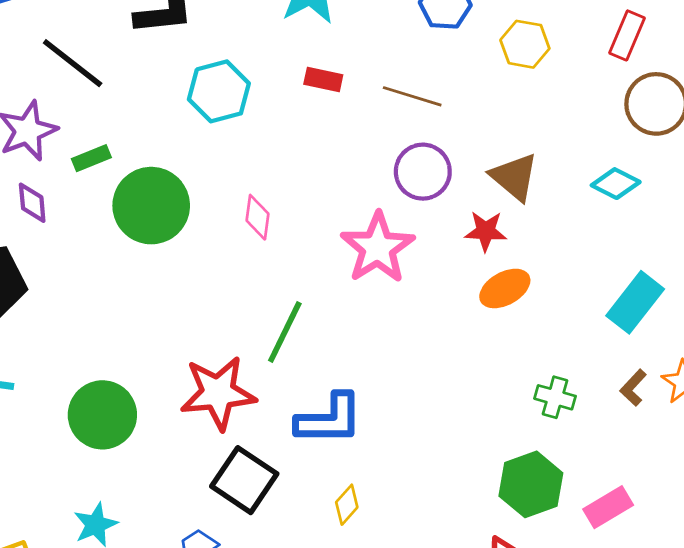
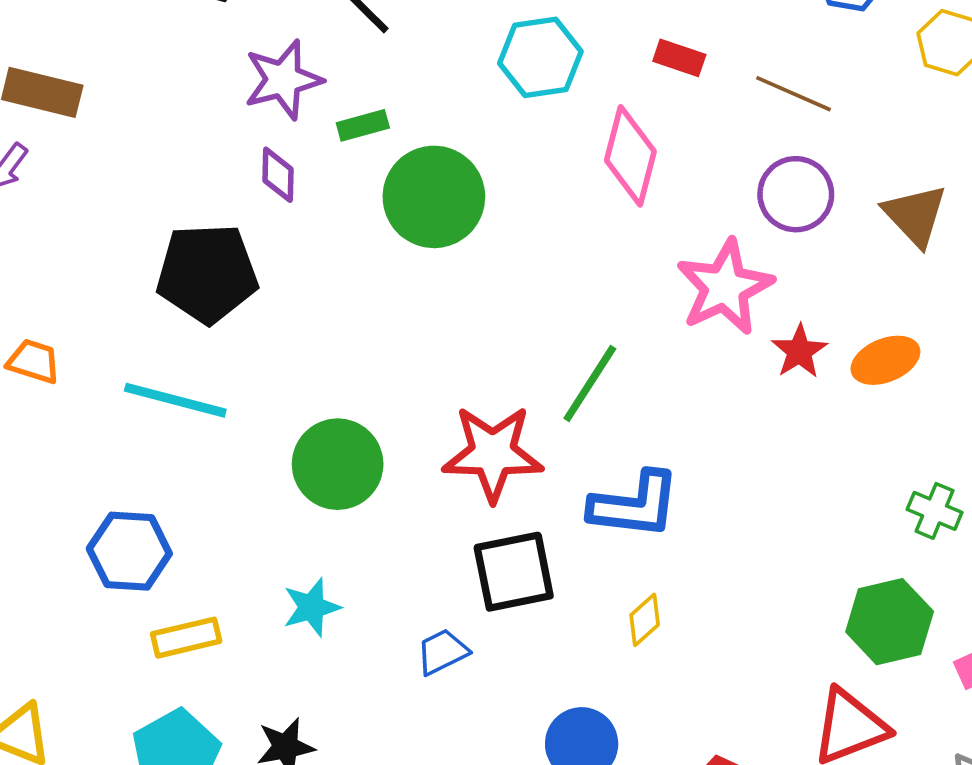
pink diamond: (258, 217) -> (630, 156), moved, size x1.6
red star: (486, 231) -> (799, 351), moved, turned 30
black square: (244, 480) -> (514, 572), turned 38

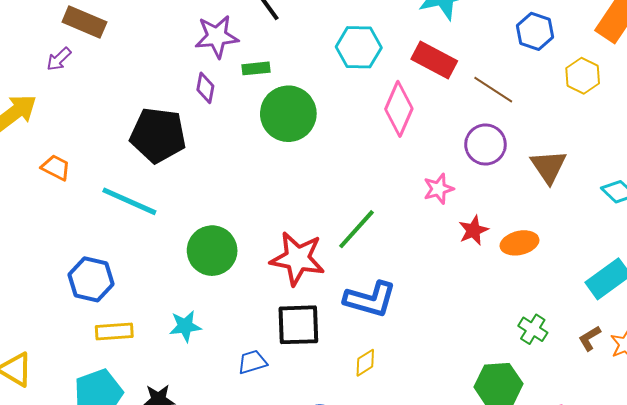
red rectangle: (679, 58) -> (434, 60), size x1.6
pink star: (725, 287) -> (439, 189), size x0.6

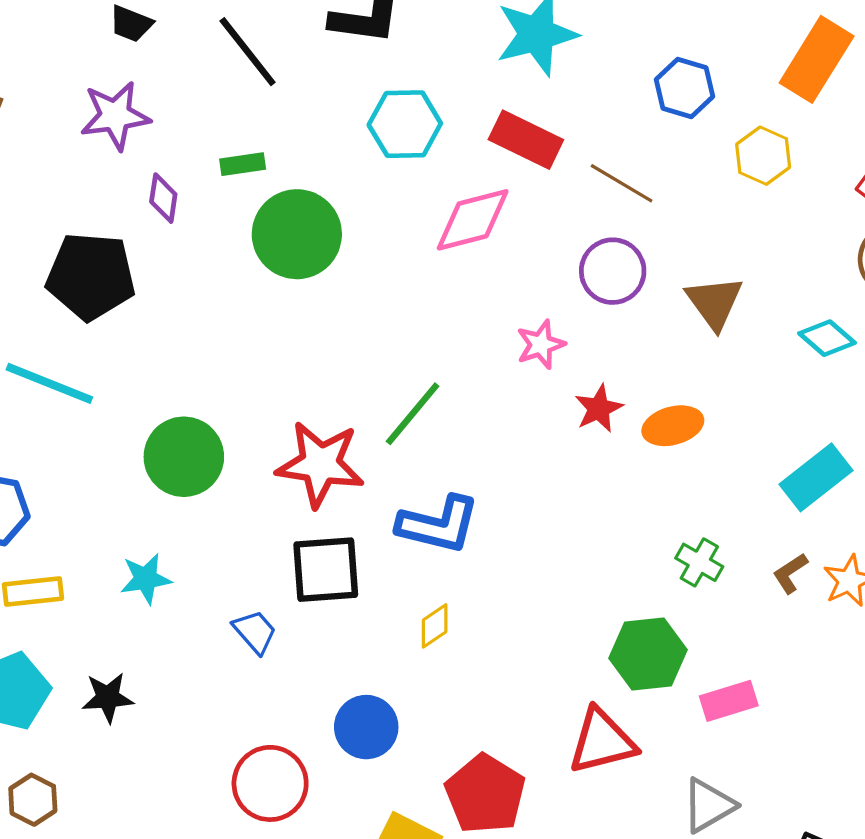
purple star: (217, 37) -> (115, 116), moved
pink diamond: (399, 109) -> (473, 220), turned 54
blue trapezoid: (252, 362) -> (255, 632), turned 68

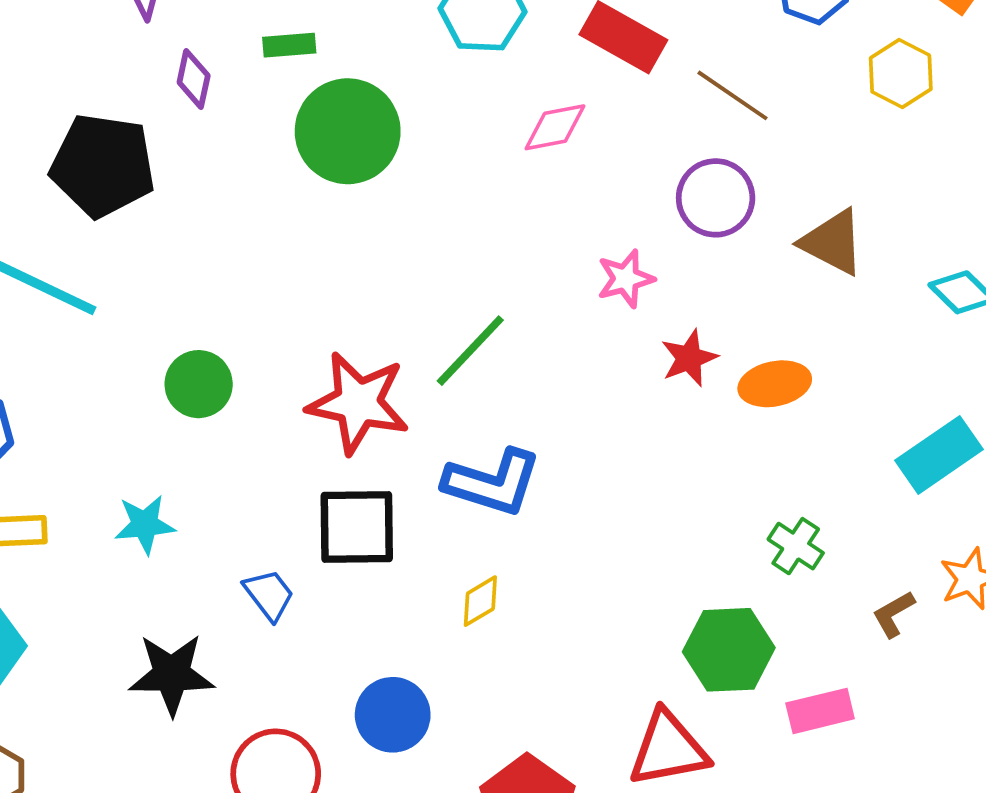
pink diamond: (473, 220) -> (555, 127), size x0.7
brown triangle: (714, 302) -> (833, 242), turned -30
green circle: (184, 457) -> (199, 384), size x0.7
brown L-shape: (790, 573) -> (894, 614), moved
black star: (108, 698) -> (172, 674), moved, size x1.4

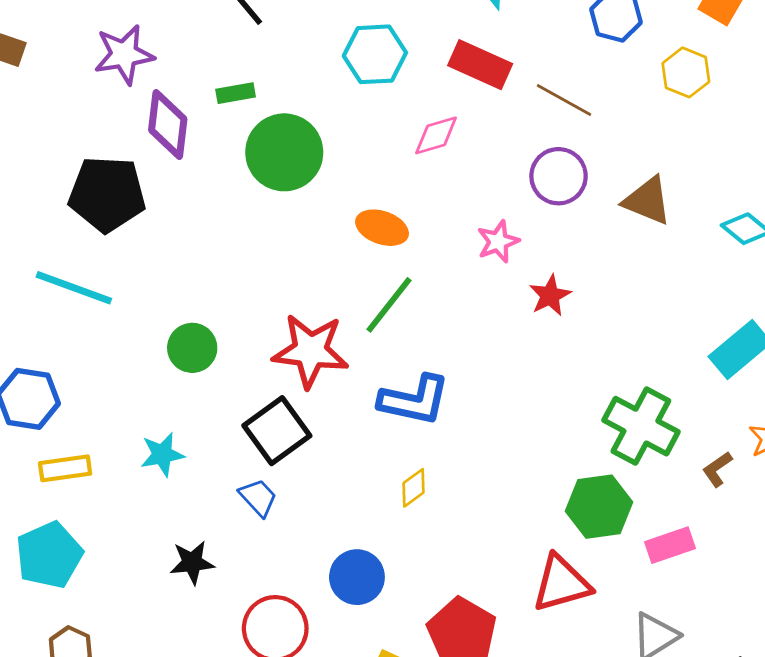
purple diamond: (194, 79) -> (168, 125), size x1.6
orange ellipse: (775, 384) -> (382, 228), moved, turned 36
black square: (357, 527) -> (277, 431), moved, turned -30
green cross: (796, 546) -> (641, 426), size x1.8
black star: (172, 674) -> (192, 562), size x0.7

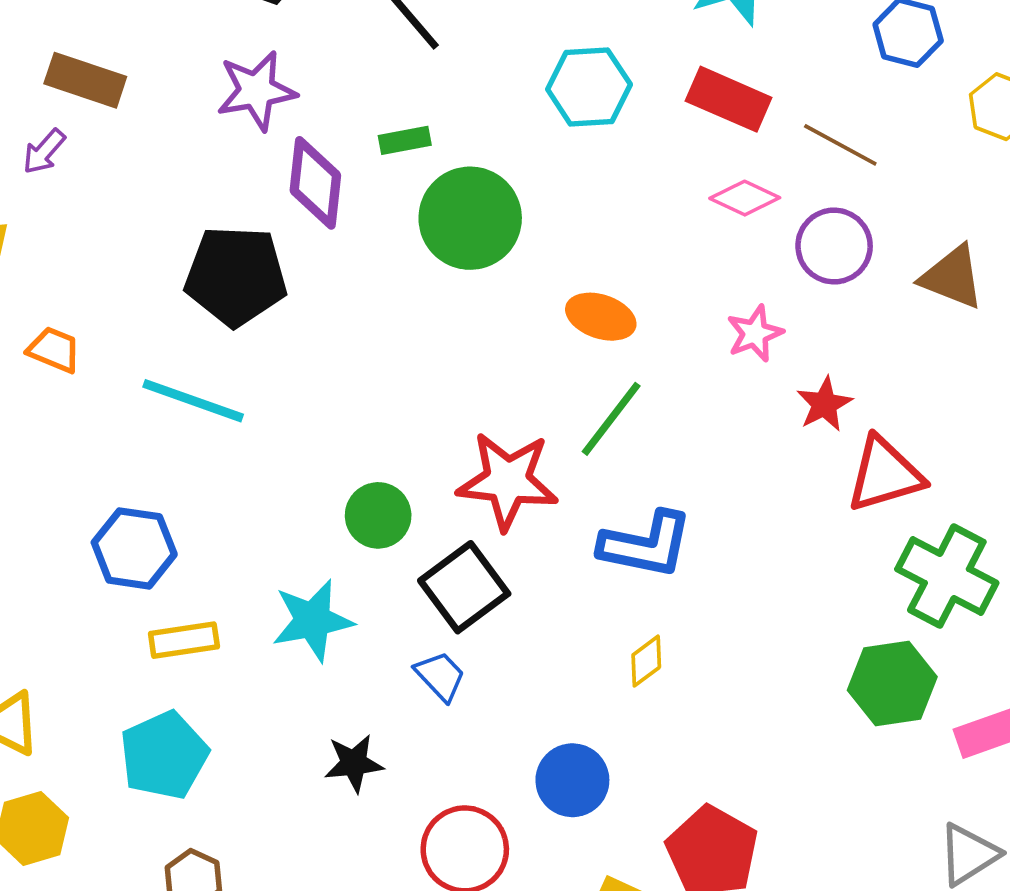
pink diamond: (436, 135) -> (745, 198), moved, turned 42
green circle: (192, 348) -> (378, 515), moved
cyan star: (162, 454) -> (313, 620), size x1.4
red triangle: (561, 583) -> (885, 474), moved

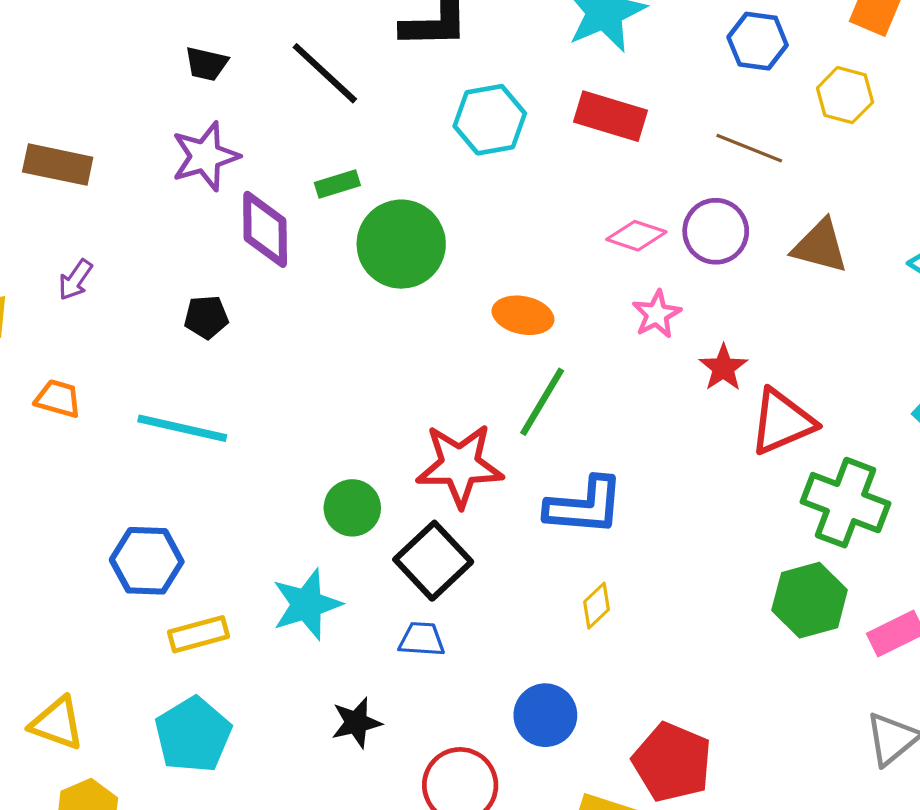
brown line: (840, 145) -> (749, 148), moved
purple arrow: (44, 151) -> (75, 280), moved
pink diamond: (745, 198) -> (636, 236), moved
black pentagon: (236, 276) -> (206, 317), size x0.5
blue trapezoid: (440, 676) -> (422, 639), turned -36

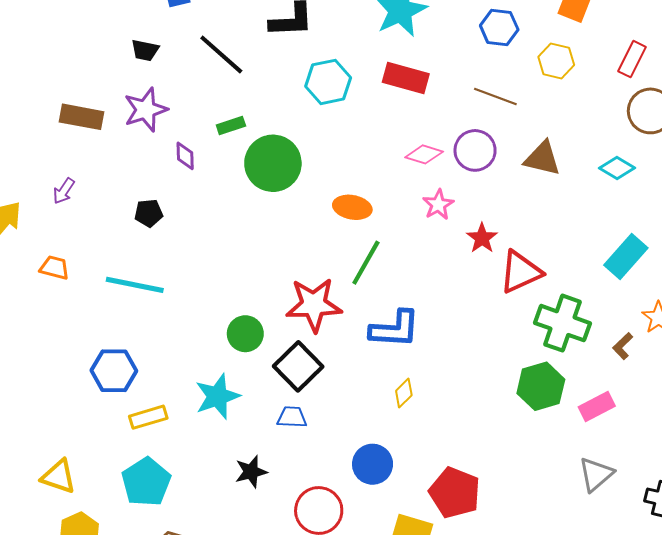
brown rectangle: (58, 165) -> (82, 117), moved
purple diamond: (265, 229) -> (185, 156), size x0.6

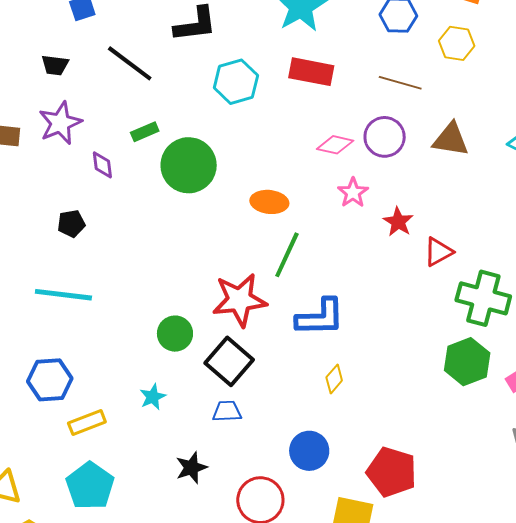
red triangle: (521, 272) -> (438, 252), size x0.7
cyan star: (217, 396) -> (153, 397), size x0.6

